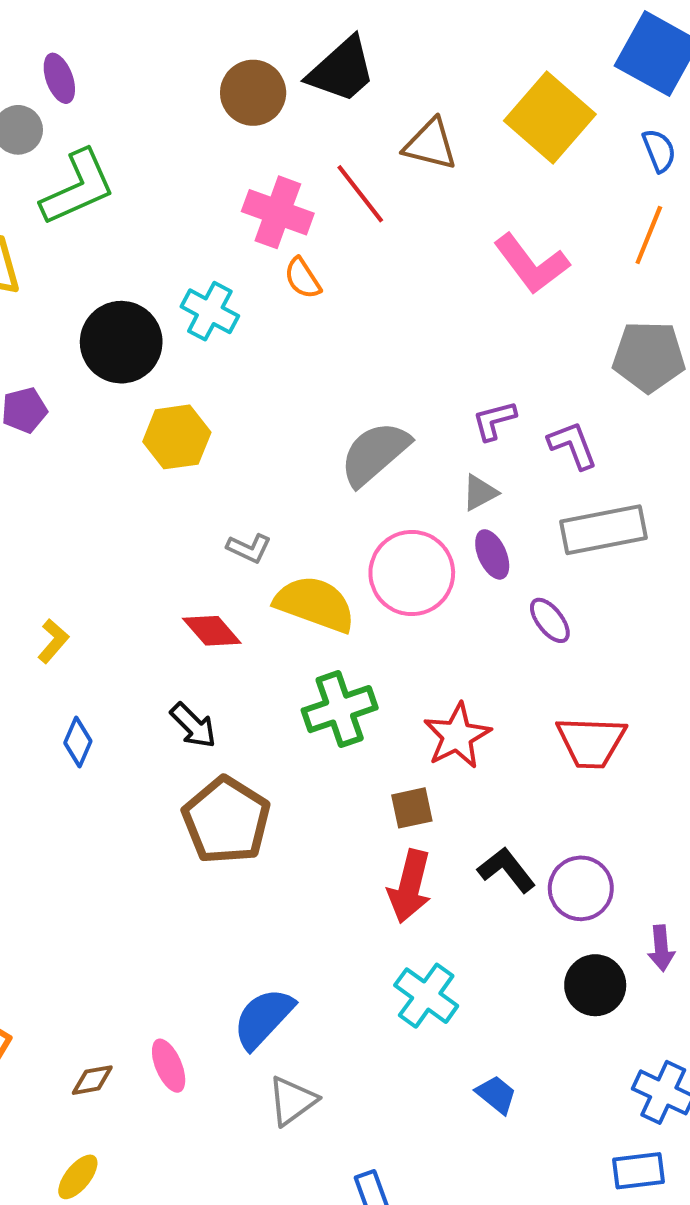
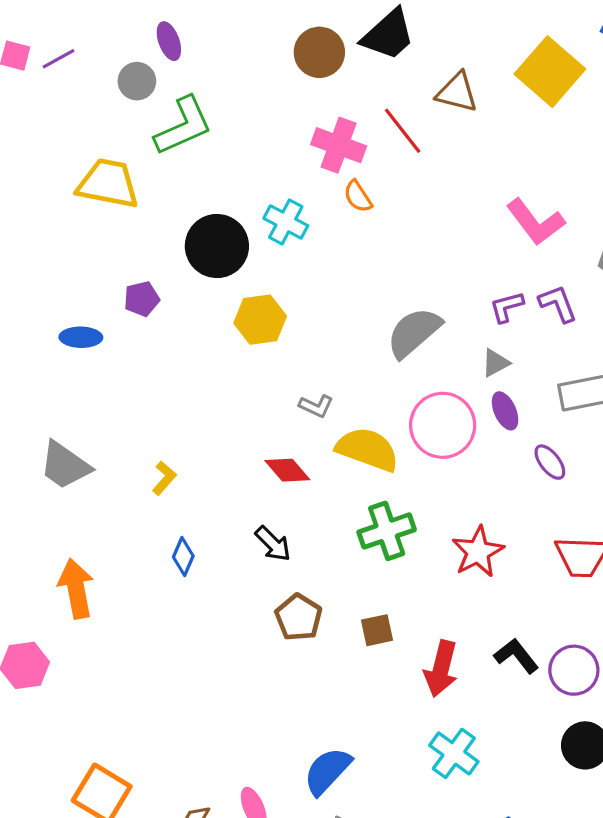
pink L-shape: (531, 264) -> (535, 222), moved
purple L-shape: (573, 445) -> (558, 304), moved
brown square: (412, 808) -> (377, 630), moved
brown pentagon: (226, 820) -> (299, 617), size x0.7

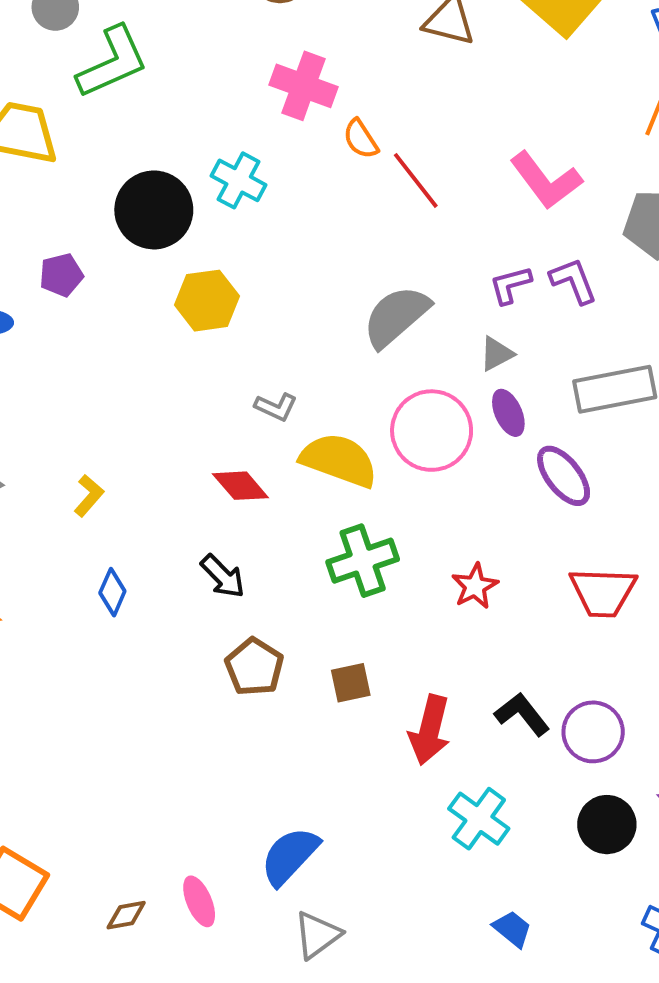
red line: (403, 131) -> (416, 180), moved
orange semicircle: (358, 196) -> (361, 139), moved
purple ellipse: (550, 462) -> (564, 476), size x1.4
red star: (478, 552) -> (475, 586), size x0.7
cyan cross: (454, 753) -> (479, 819), moved

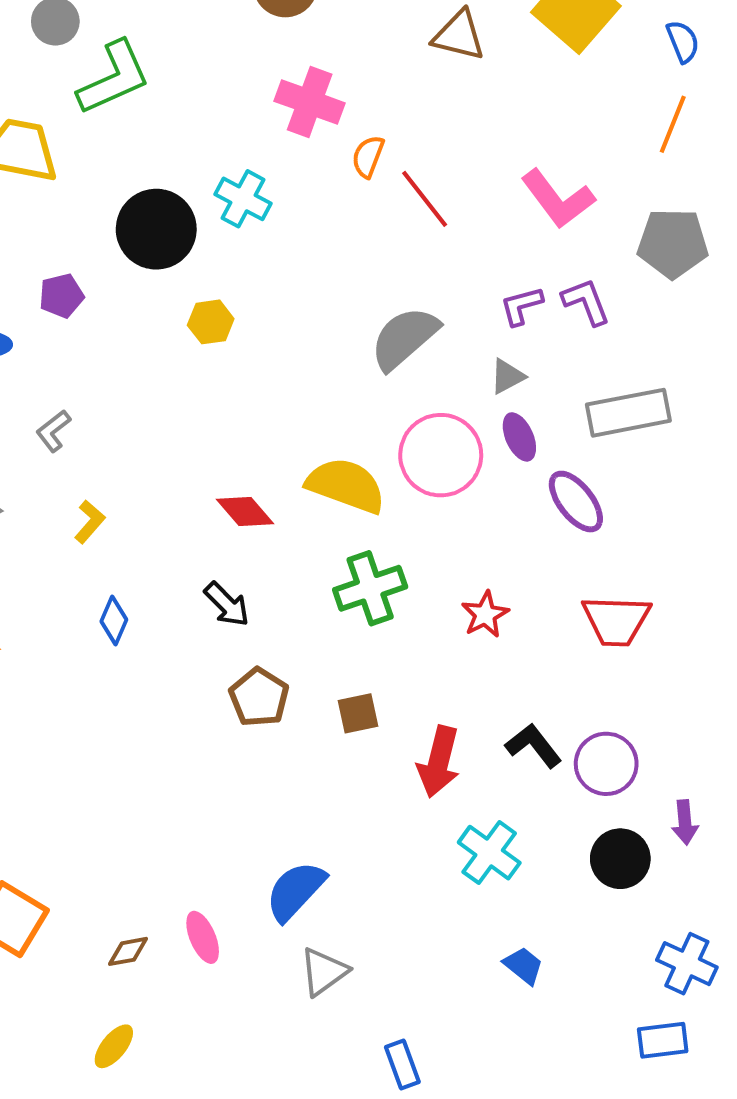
orange semicircle: (361, 139) -> (368, 156), turned 54
yellow hexagon: (207, 301) -> (211, 322), size x0.7
gray L-shape: (276, 407) -> (53, 431), moved, turned 117

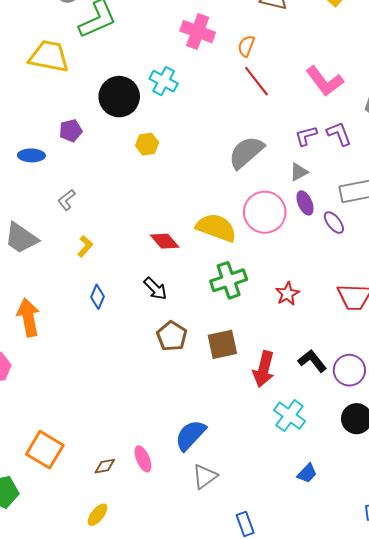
orange semicircle: (368, 156) -> (246, 46), moved
purple ellipse: (576, 502) -> (334, 223), moved, size x0.7
brown square: (358, 713) -> (222, 344), size x1.4
blue trapezoid: (523, 966) -> (307, 473), turned 95

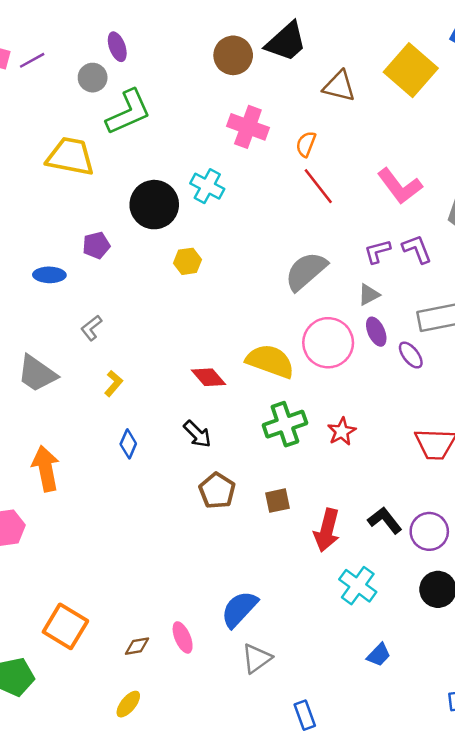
red star: (287, 294) -> (342, 432), moved
brown square: (222, 344) -> (278, 501), size x0.7

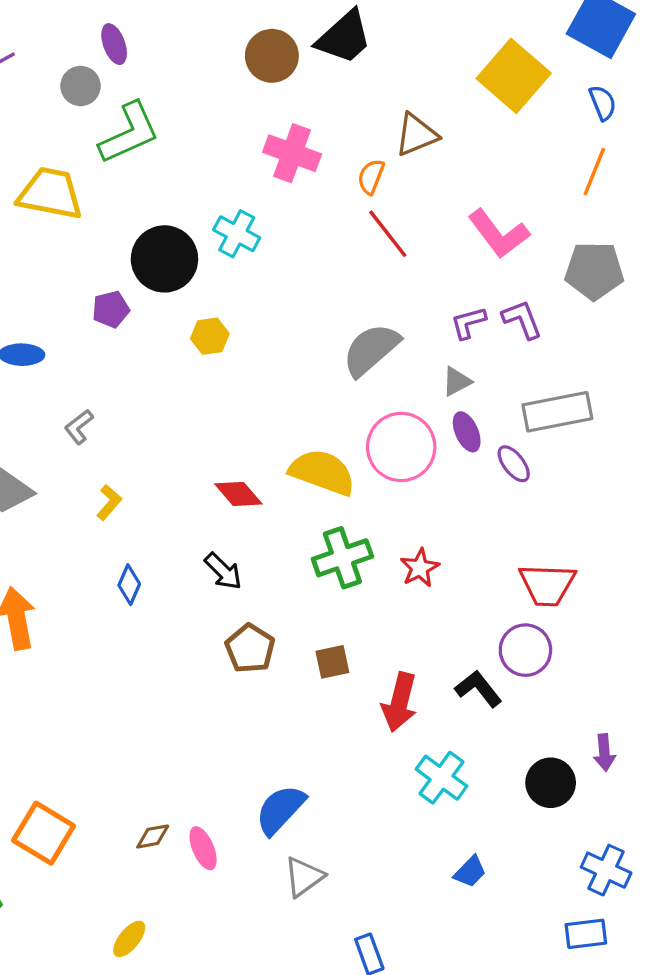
brown triangle: (339, 86) -> (416, 135), moved, turned -36
purple pentagon: (96, 245) -> (111, 309), moved
purple circle: (429, 531) -> (525, 650), moved
brown diamond: (137, 646) -> (153, 836), moved

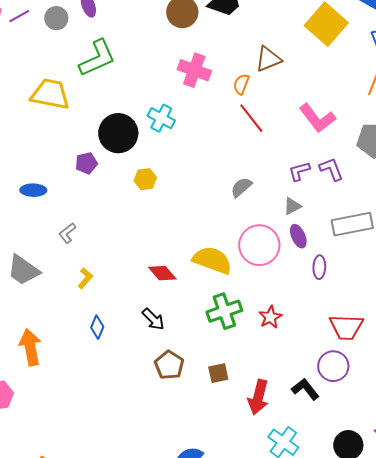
gray circle: (81, 86) -> (56, 18), moved
gray semicircle: (371, 350) -> (241, 187), size x0.6
purple ellipse: (514, 464) -> (319, 267), moved, turned 40

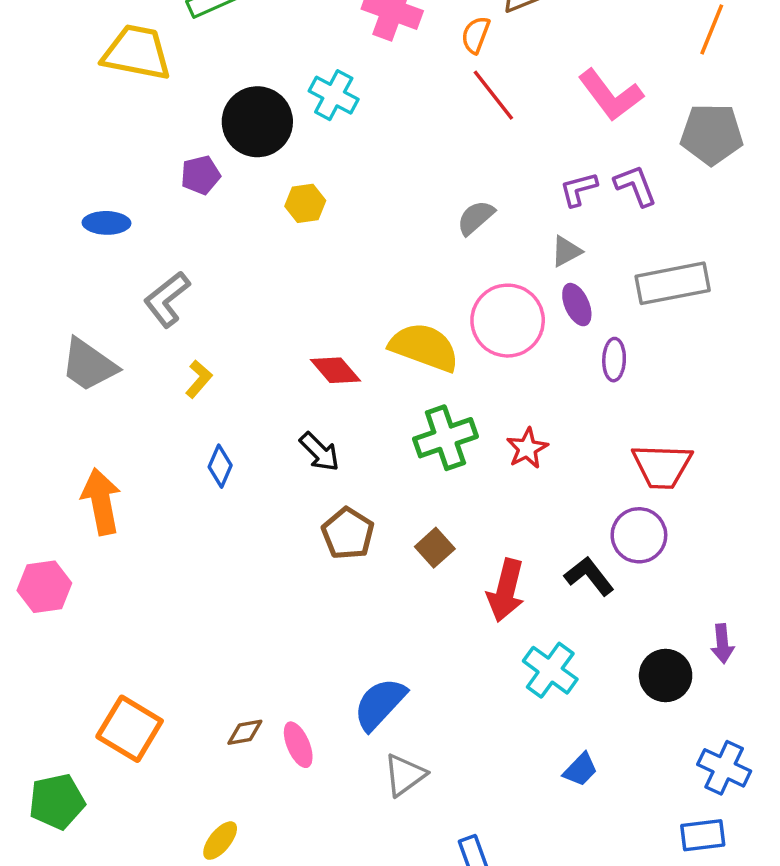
gray L-shape: (67, 233) -> (167, 299), size x1.5
brown square: (218, 373) -> (435, 548), turned -30

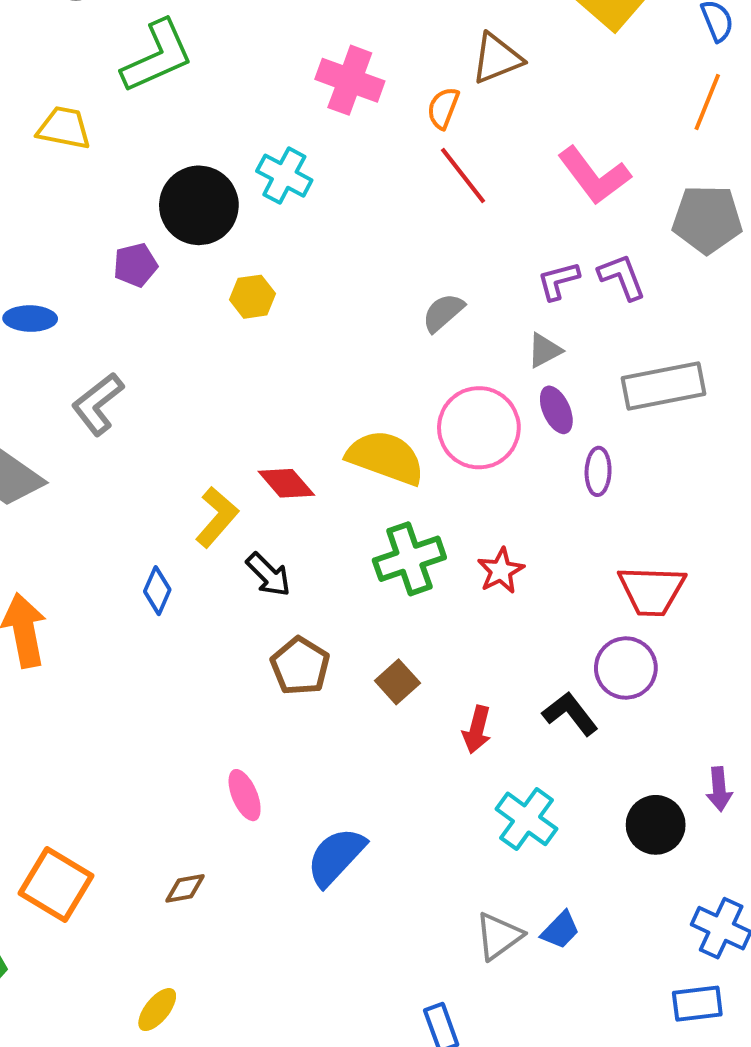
yellow trapezoid: (137, 53) -> (64, 128), size x0.7
yellow L-shape: (199, 379) -> (217, 517), moved, size x1.4
red arrow: (506, 590) -> (477, 730), size x0.7
pink ellipse: (298, 745) -> (245, 795), moved
gray triangle: (405, 775) -> (499, 936), moved

